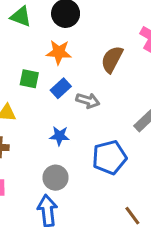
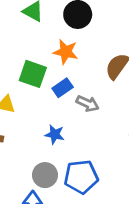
green square: (29, 79) -> (33, 74), size x1.4
blue pentagon: (109, 157) -> (81, 177), moved

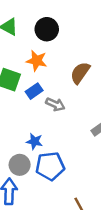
blue star: (55, 134) -> (34, 141), moved

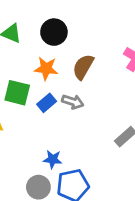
brown semicircle: (80, 73) -> (83, 67), moved
gray arrow: (55, 104) -> (73, 102), moved

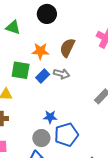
black circle: (54, 32) -> (47, 14), moved

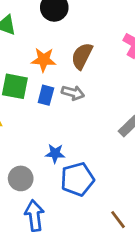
blue rectangle: (43, 76) -> (46, 95), turned -32
gray circle: (41, 138) -> (21, 178), moved

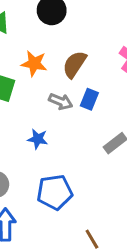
blue rectangle: (46, 95) -> (89, 99), moved
blue star: (55, 153) -> (38, 139), moved

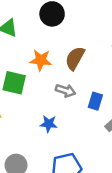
blue rectangle: (89, 99) -> (95, 101), moved

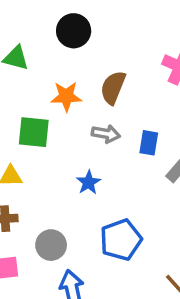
blue star: (49, 124) -> (88, 182), turned -30

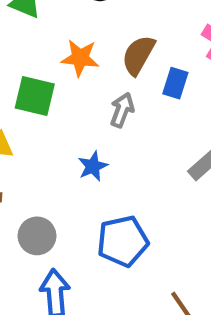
gray arrow: (106, 134) -> (122, 110), turned -88
blue rectangle: (149, 143) -> (175, 83), moved

